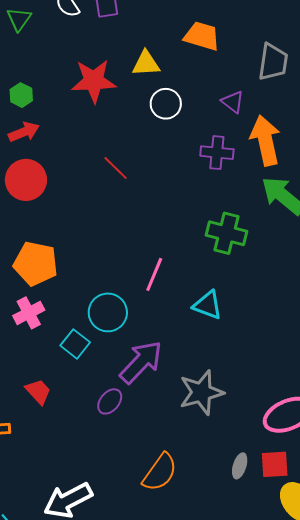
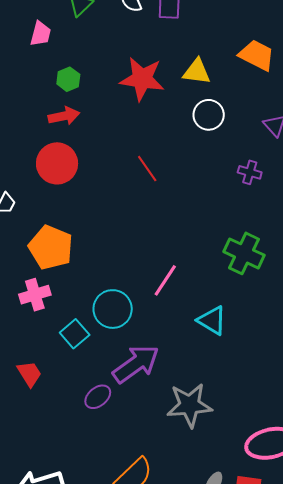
purple cross: (217, 153) -> (250, 172), size x0.7

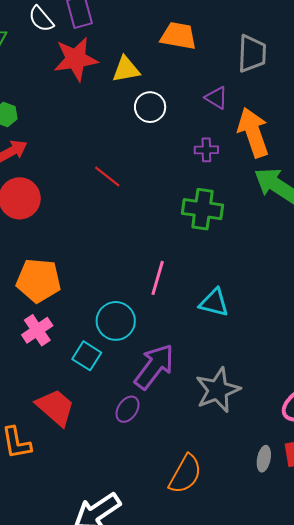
red star: (142, 79) -> (76, 59), moved
green cross: (244, 253) -> (202, 209), moved
red trapezoid: (29, 374) -> (55, 407), size x1.5

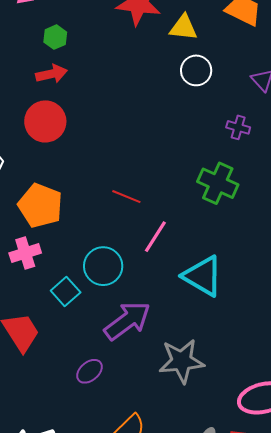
red line: (107, 177) -> (126, 197), moved, turned -32
cyan triangle: (214, 303) -> (203, 276), size x1.4
purple ellipse: (128, 409) -> (89, 371), moved

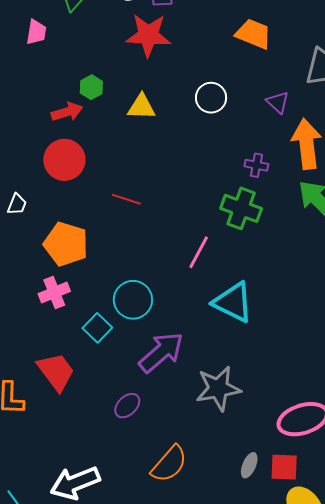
yellow triangle: (184, 28) -> (141, 107), moved
green hexagon: (55, 37) -> (91, 87), moved
purple cross: (238, 127) -> (256, 165), moved
red line: (126, 197) -> (126, 199), moved
pink line: (155, 237) -> (199, 252), moved

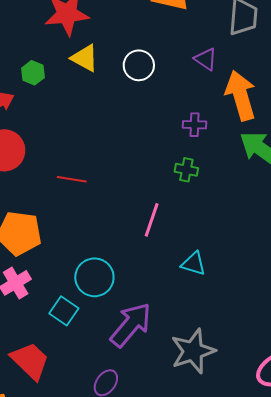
green hexagon: (91, 87) -> (33, 73), moved
yellow triangle: (141, 107) -> (85, 58), moved, turned 36
green cross: (241, 208) -> (186, 170), size x0.6
cyan triangle: (233, 302) -> (194, 264), size x0.6

